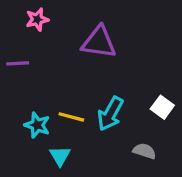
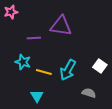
pink star: (37, 19) -> (11, 12), moved
purple line: (18, 63) -> (34, 38), moved
cyan star: (37, 125) -> (23, 62), moved

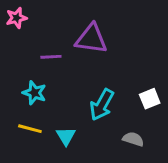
white square: (100, 66) -> (150, 99), turned 32
yellow line: (44, 72) -> (30, 129), moved
cyan triangle: (37, 96) -> (66, 136), moved

